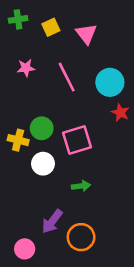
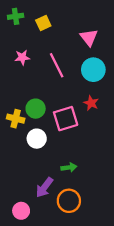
pink triangle: (86, 34) -> (89, 37), moved
red star: (120, 113) -> (91, 103), moved
green arrow: (81, 186) -> (69, 167), moved

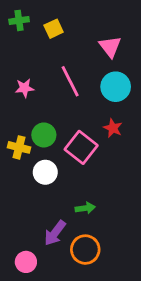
pink star: (22, 57) -> (25, 88), moved
pink square: (66, 119) -> (81, 147), turned -35

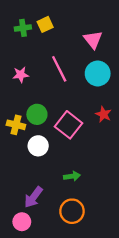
green cross: (19, 20) -> (23, 28), moved
red star: (113, 128) -> (103, 114), moved
purple arrow: (55, 233) -> (33, 197), moved

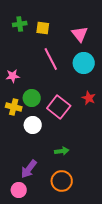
yellow square: (45, 24) -> (43, 28), moved, turned 32
pink star: (21, 75) -> (13, 76), moved

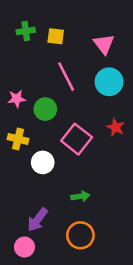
green circle: (32, 98) -> (45, 109), moved

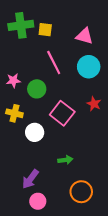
green cross: (26, 31) -> (21, 25), size x1.6
pink triangle: (104, 44) -> (84, 36), turned -36
orange circle: (80, 235) -> (81, 192), moved
pink circle: (24, 247) -> (38, 201), moved

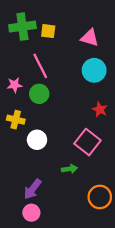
pink line: (54, 62) -> (40, 66), moved
pink square: (62, 113) -> (87, 142), moved
orange circle: (81, 192) -> (100, 197), moved
pink circle: (38, 201) -> (31, 213), moved

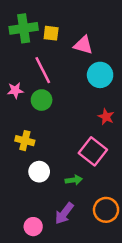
pink triangle: (90, 38) -> (83, 45), moved
yellow cross: (16, 120) -> (25, 141), moved
white circle: (37, 140) -> (39, 172), moved
purple arrow: (33, 189) -> (64, 213), moved

